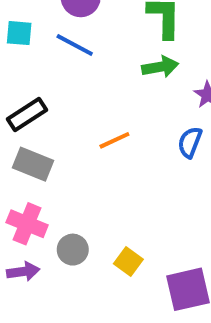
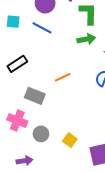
gray rectangle: (33, 164) -> (35, 96), moved
purple arrow: (23, 271) -> (24, 161), moved

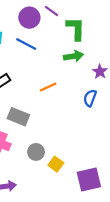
orange line: (63, 77) -> (48, 87), moved
gray circle: (41, 134) -> (36, 152), moved

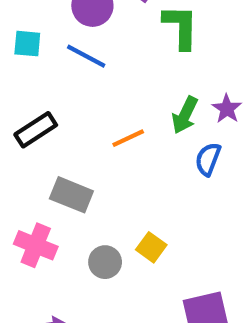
green arrow: (73, 56) -> (185, 115), moved, turned 126
yellow square: (56, 164) -> (151, 247), moved

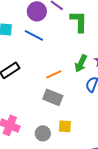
gray rectangle: (71, 195) -> (53, 97), moved
yellow square: (151, 247) -> (65, 126), turned -32

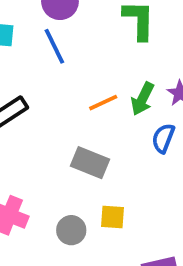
blue line: (34, 35) -> (54, 46), turned 36
orange line: (54, 74) -> (103, 103), moved

